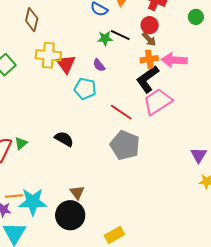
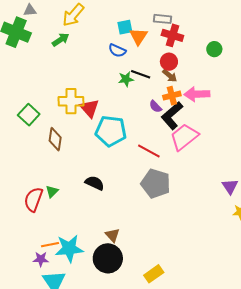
brown diamond: (32, 20) -> (55, 139), moved
purple semicircle: (99, 65) -> (155, 106), moved
cyan pentagon: (85, 89) -> (111, 131), size x1.4

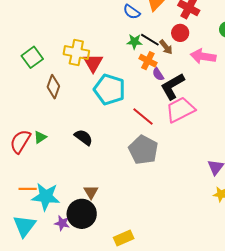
brown arrow: (170, 76) -> (166, 47), moved
pink arrow: (197, 94) -> (203, 56), moved
orange cross: (172, 96) -> (148, 61), moved, turned 30
purple star: (41, 259) -> (62, 223), moved

